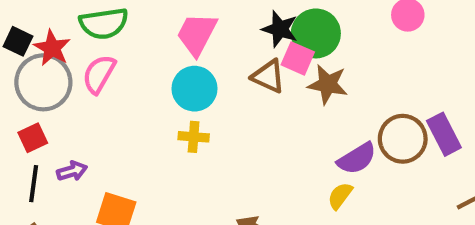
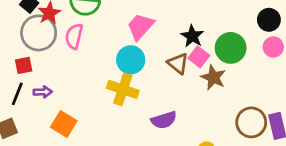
green circle: (316, 33) -> (231, 48), moved
pink semicircle: (99, 74) -> (74, 36), turned -30
yellow cross: (194, 137) -> (123, 89), size x1.6
purple semicircle: (357, 158) -> (164, 120), moved

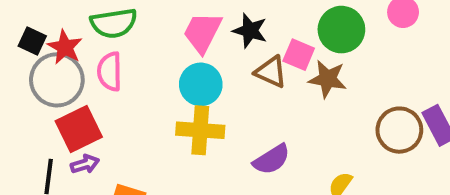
black star: (192, 36) -> (250, 31), moved
red square: (24, 65) -> (79, 129), moved, size x1.6

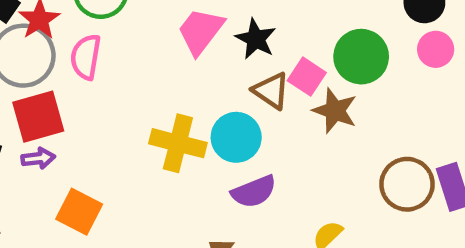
cyan circle: (201, 84) -> (236, 137), moved

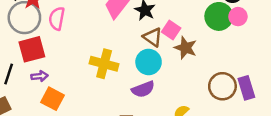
green circle: (361, 57) -> (219, 16), moved
cyan circle: (236, 137) -> (149, 62), moved
purple arrow: (38, 158) -> (40, 76), moved

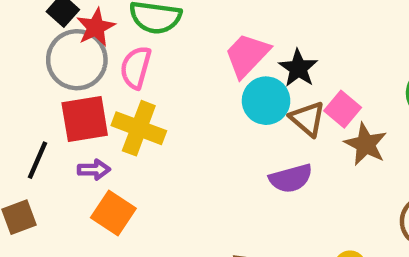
cyan circle: (149, 62) -> (266, 101), moved
yellow cross: (104, 64) -> (139, 128), moved
purple semicircle: (143, 89) -> (291, 178), moved

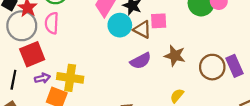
pink square: (343, 109) -> (159, 21), turned -30
yellow cross: (139, 128) -> (70, 78), moved
brown star: (366, 144) -> (175, 56), moved

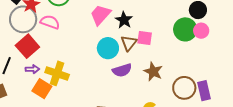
pink semicircle: (52, 23) -> (50, 22), turned 96
cyan circle: (120, 25) -> (108, 48), moved
brown triangle: (142, 29) -> (129, 43), turned 30
red square: (32, 54) -> (27, 46), turned -30

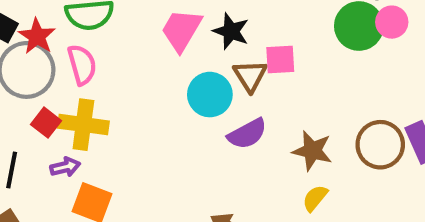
pink semicircle: (50, 22) -> (82, 65), turned 66
red square: (27, 46) -> (46, 123), size x0.6
brown star: (153, 72) -> (312, 151), moved
yellow cross: (57, 73) -> (83, 125), moved

